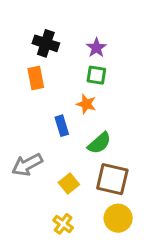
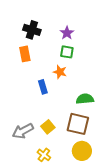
green semicircle: (99, 143) -> (85, 99), moved, turned -144
gray arrow: (27, 165) -> (23, 131), moved

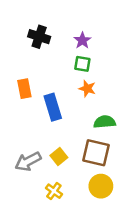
orange rectangle: (25, 54) -> (24, 89), moved
orange star: (60, 72) -> (87, 89), moved
blue rectangle: (43, 87) -> (53, 107), size x1.5

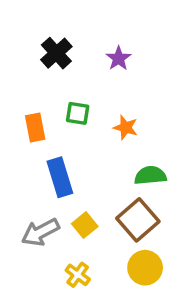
black cross: (39, 37) -> (56, 53), turned 30
green square: (82, 64) -> (78, 113), moved
blue rectangle: (53, 107) -> (60, 177), moved
brown square: (96, 153) -> (138, 220), turned 36

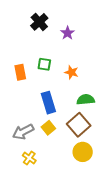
black cross: (56, 53) -> (39, 22), moved
blue rectangle: (60, 177) -> (48, 103), moved
yellow cross: (78, 275) -> (29, 158), moved

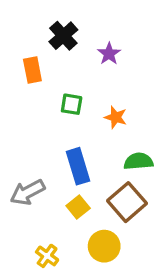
orange rectangle: (20, 72) -> (32, 70), moved
gray arrow: (23, 132) -> (27, 192), moved
yellow circle: (83, 152) -> (104, 246), moved

